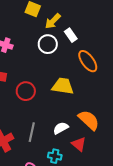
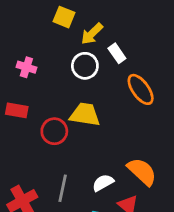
yellow trapezoid: (63, 86) -> (85, 115), moved

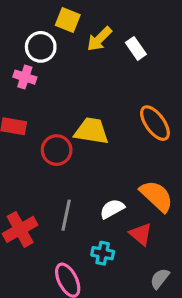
white rectangle: (117, 53) -> (136, 48), moved
white circle: (85, 66) -> (41, 47), moved
orange ellipse: (141, 89) -> (155, 123), moved

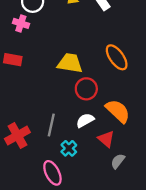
red circle: (57, 150) -> (86, 89), moved
cyan cross: (103, 253) -> (69, 148), moved, turned 35
gray semicircle: (160, 279) -> (118, 161), moved

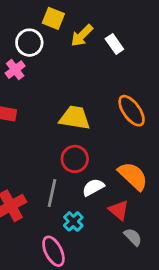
pink cross: (21, 23) -> (15, 70), turned 35
red circle: (86, 89) -> (75, 159), moved
gray semicircle: (118, 161) -> (133, 237), turned 98

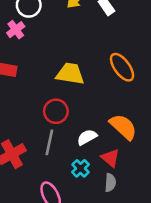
red circle: (75, 159) -> (56, 111), moved
cyan cross: (73, 221) -> (81, 168), moved
gray semicircle: (133, 237) -> (110, 183), moved, turned 48

